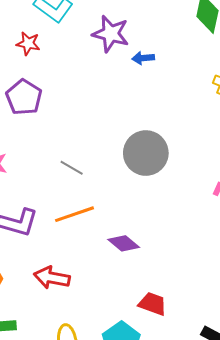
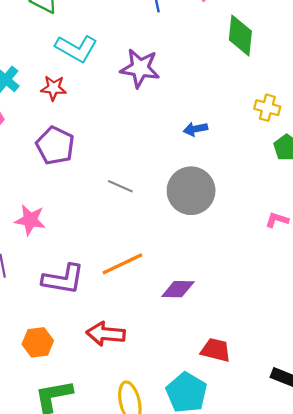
blue arrow: (143, 58) -> (195, 129), moved
gray line: (72, 168) -> (120, 186), moved
purple diamond: (124, 243) -> (178, 289), turned -32

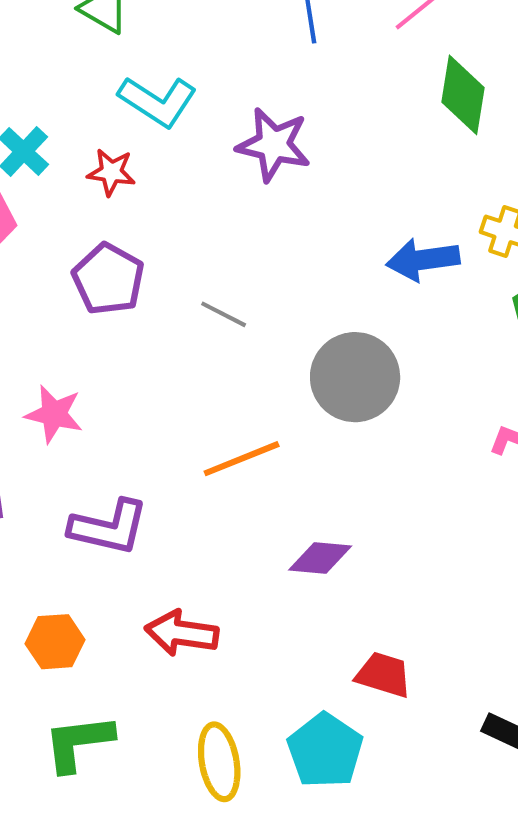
blue arrow: (195, 129) -> (423, 260), moved, size x1.6
gray line: (120, 186) -> (224, 314), moved
orange line: (122, 264) -> (242, 459), moved

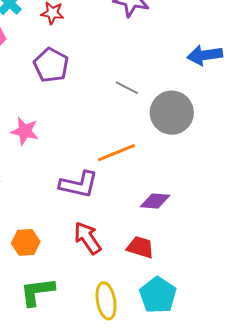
gray line: (224, 314) -> (127, 88), moved
purple L-shape: (109, 527) -> (79, 184), moved
red arrow: (182, 633) -> (88, 238), turned 48
red trapezoid: (384, 675) -> (140, 247), moved

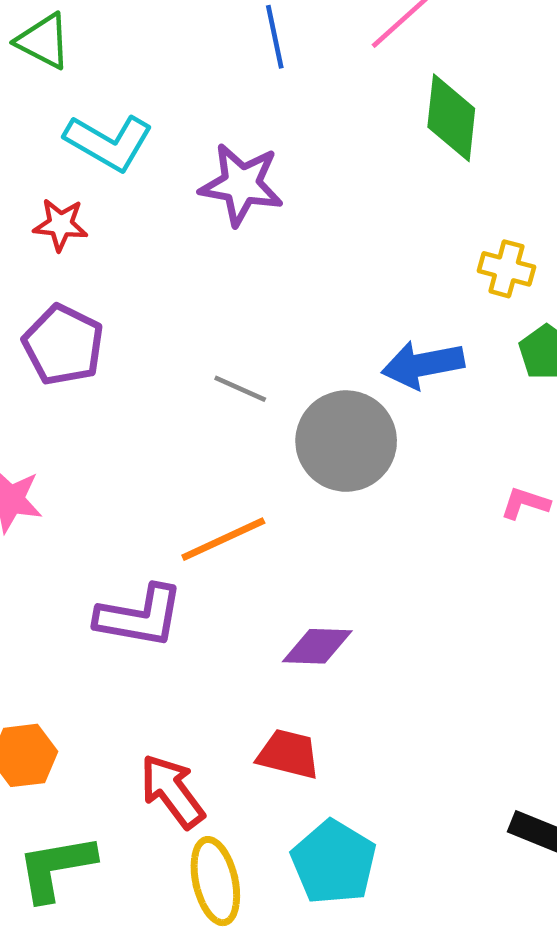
blue arrow: (205, 55) -> (423, 365), moved
red arrow: (88, 238) -> (172, 791), moved

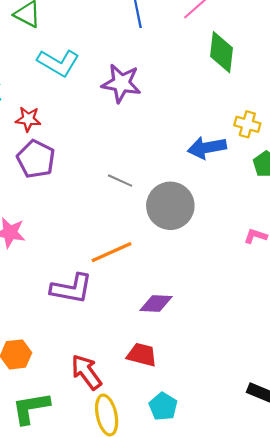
red star: (61, 225) -> (28, 119), moved
blue arrow: (423, 365) -> (207, 148), moved
cyan pentagon: (334, 862) -> (163, 406), size x0.7

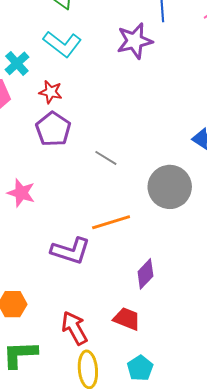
cyan L-shape: (58, 63) -> (62, 44), moved
purple star: (121, 83) -> (135, 41), moved, turned -30
gray line: (120, 181) -> (106, 158), moved
purple diamond: (156, 303) -> (145, 274), turned -56

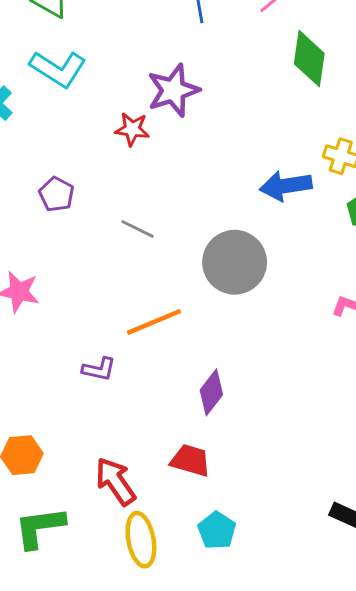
purple star: (135, 41) -> (173, 90), moved
red star: (51, 92) -> (132, 129), moved
purple pentagon: (53, 129) -> (57, 194), size x0.7
purple L-shape: (71, 251) -> (99, 369), size x0.6

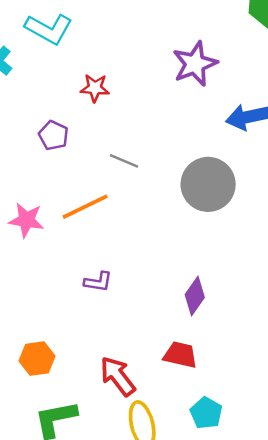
purple star: (173, 90) -> (195, 64), moved
red star: (132, 129) -> (95, 88), moved
orange line: (154, 322) -> (85, 207), moved

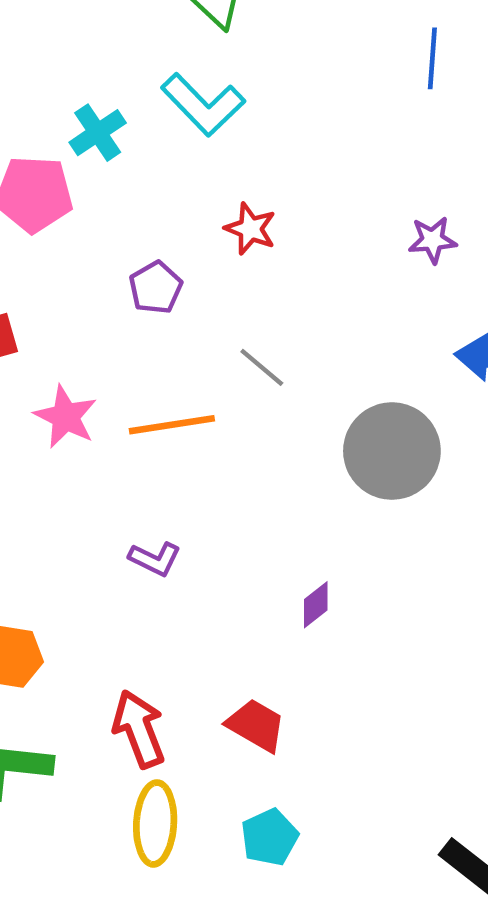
purple star: (195, 64) -> (432, 240), size x0.6
purple diamond: (195, 296) -> (316, 605), moved, size x0.7

